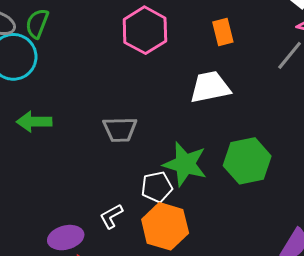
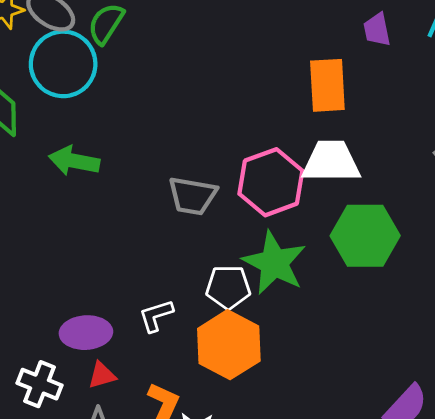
pink hexagon: (145, 30) -> (271, 182), moved
orange rectangle: (223, 32) -> (327, 85), moved, size x1.4
green hexagon: (247, 161) -> (365, 236), moved

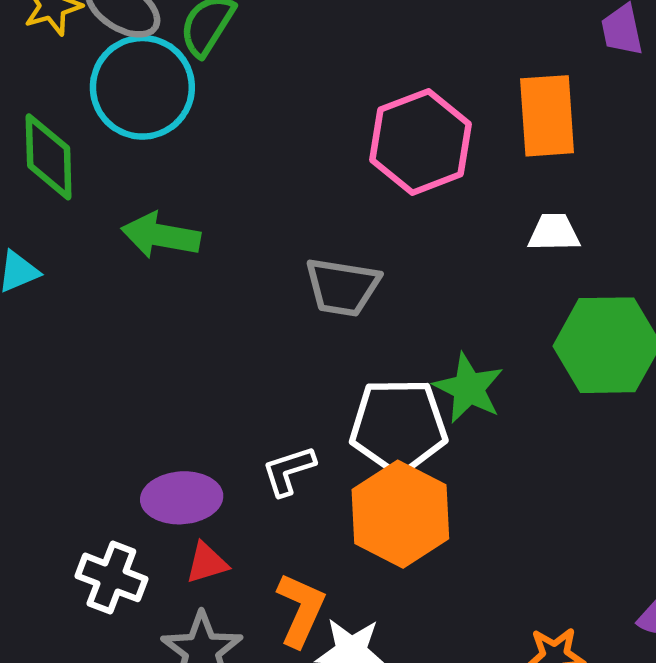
white trapezoid: (331, 162) -> (554, 233), size x0.6
pink hexagon: (271, 182) -> (420, 142), moved
green star: (274, 263) -> (469, 388), size x0.7
white pentagon: (228, 287) -> (399, 426), size x1.4

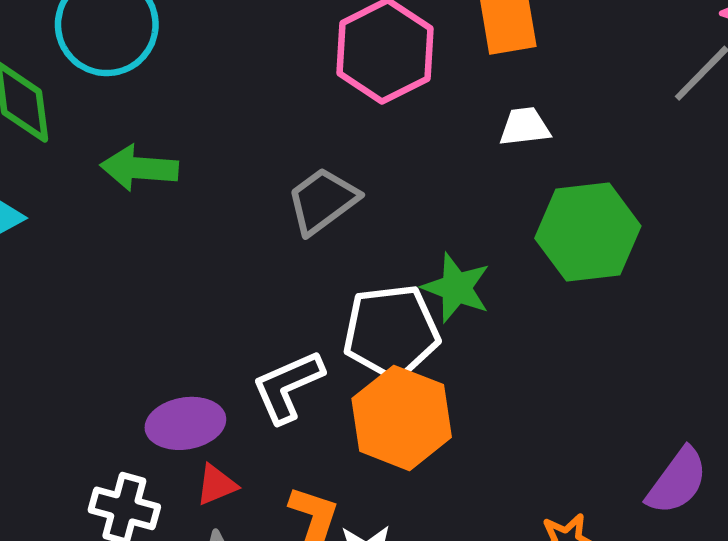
gray trapezoid: (342, 287) -> (322, 201), turned 140
white L-shape: (289, 471) -> (288, 386), size x1.4

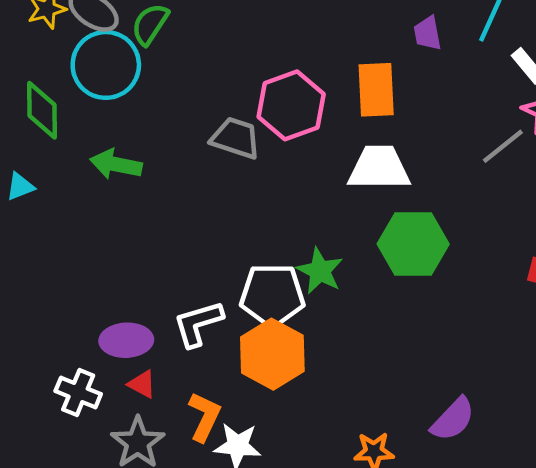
white trapezoid: (525, 127) -> (379, 168), size x1.8
gray trapezoid: (322, 201) -> (236, 138), moved, turned 48
red triangle: (216, 485) -> (142, 384), turned 44

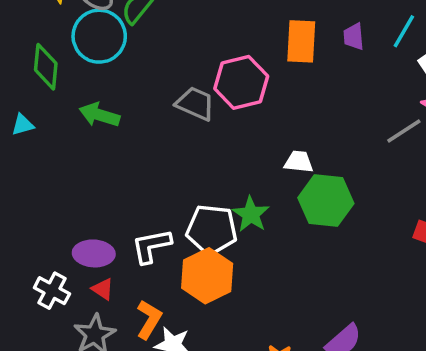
orange rectangle: (376, 90) -> (301, 41), moved
white trapezoid: (379, 168) -> (299, 162), moved, size x0.6

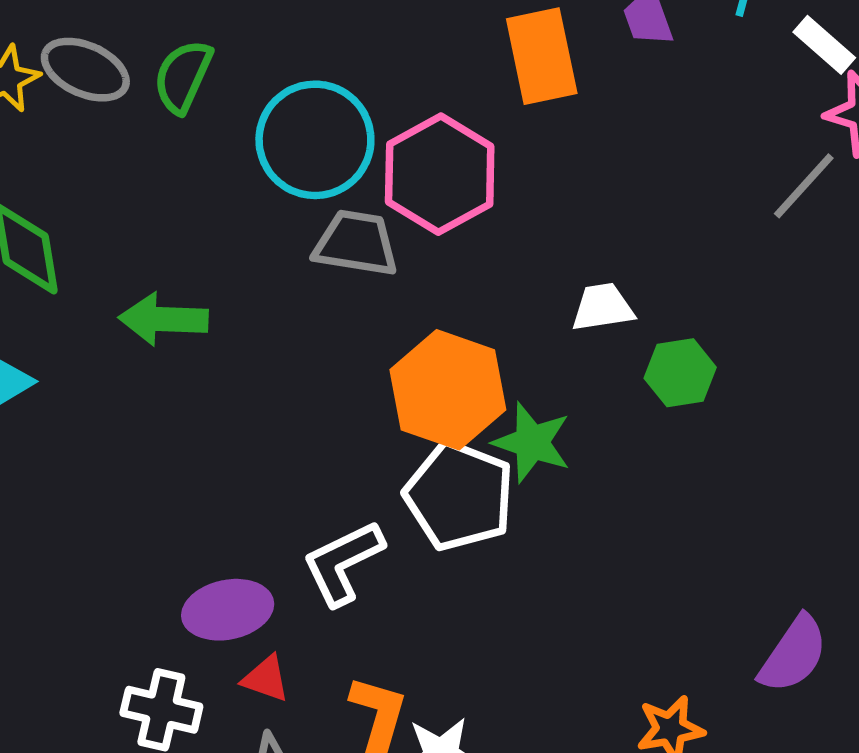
cyan circle: (99, 36) -> (315, 140), moved
green hexagon: (326, 201) -> (680, 373), size x0.6
white pentagon: (212, 230) -> (459, 496), turned 30
orange hexagon: (207, 276) -> (448, 390), moved

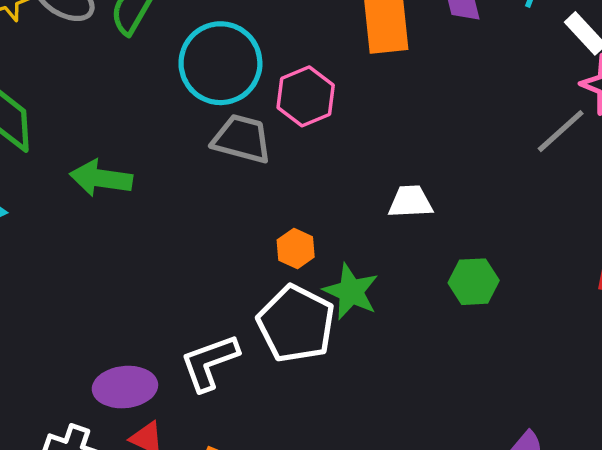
pink hexagon: (440, 174) -> (306, 96), size x0.7
green hexagon: (680, 373) -> (474, 282), moved
orange hexagon: (448, 390) -> (296, 248), size x0.5

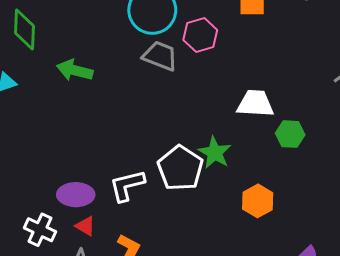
white trapezoid: (410, 202) -> (255, 104), size x1.4
orange hexagon: (296, 248) -> (258, 201), moved, size x1.4
green hexagon: (474, 282) -> (290, 134), moved

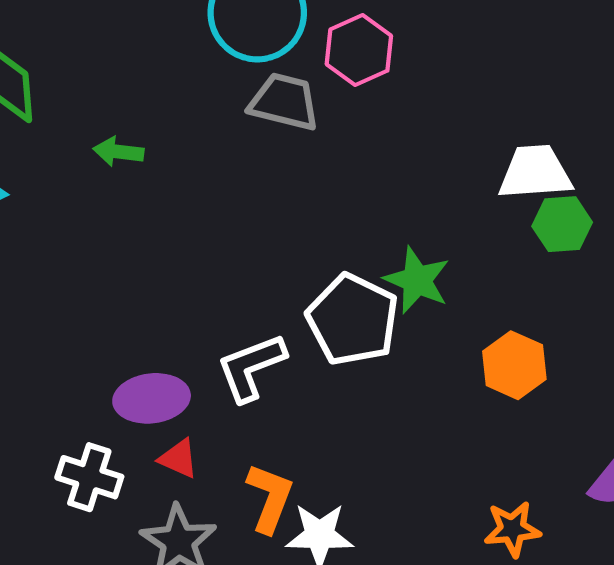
green arrow: (75, 70) -> (118, 152), size x0.7
white trapezoid: (255, 104) -> (535, 172), moved

